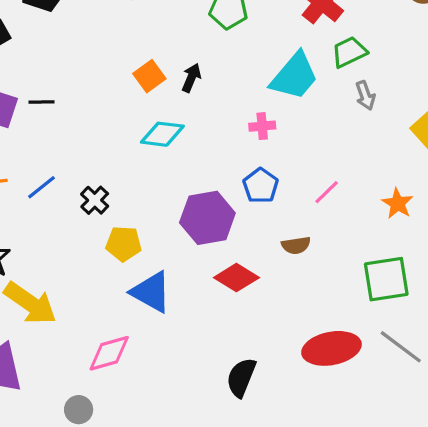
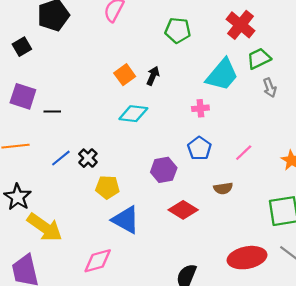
black line: (42, 102) -> (52, 112), moved
blue line: (42, 187) -> (61, 158), moved
purple hexagon: (207, 218) -> (164, 170), size x0.7

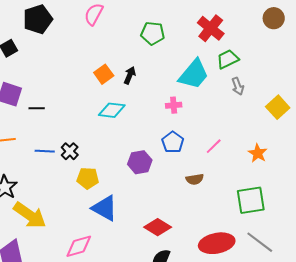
blue line: (61, 158) -> (45, 151), turned 42
red diamond: (183, 210) -> (158, 227), moved

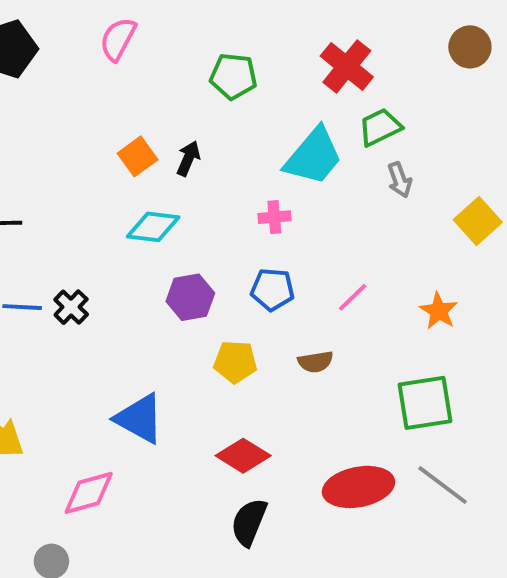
blue pentagon: (173, 142) -> (272, 289), turned -30
purple hexagon: (140, 162) -> (190, 297), moved
yellow pentagon: (88, 178) -> (235, 362), moved

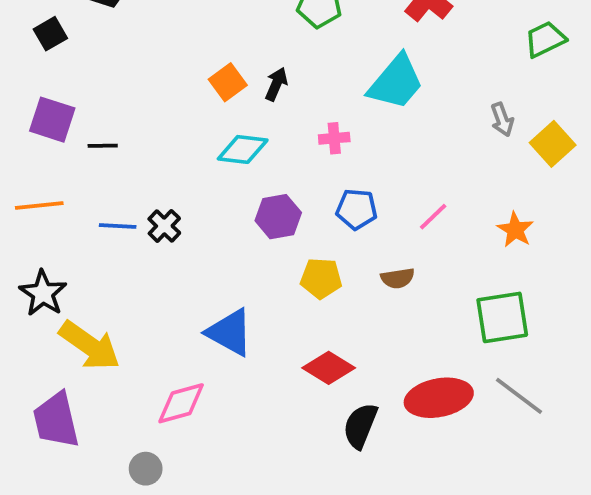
green trapezoid: (380, 127) -> (545, 39), moved
gray arrow: (400, 180) -> (502, 120), moved
pink cross: (274, 217) -> (334, 138), moved
black semicircle: (249, 522) -> (360, 426), moved

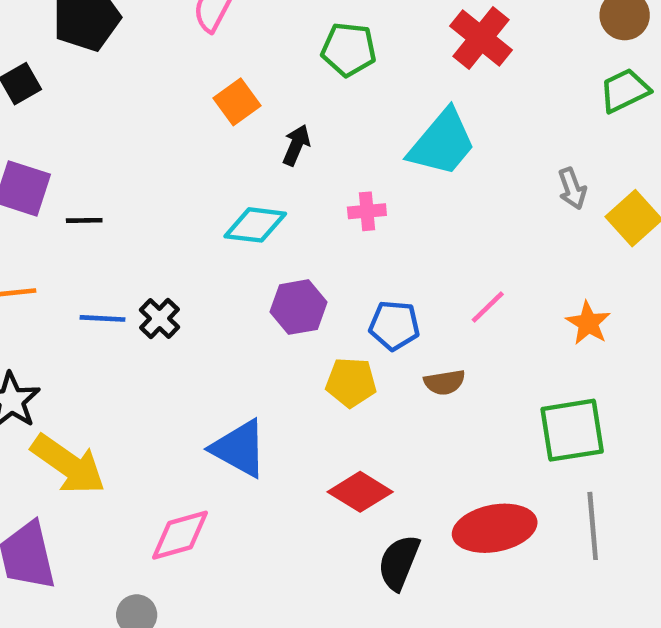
orange square: (228, 82) -> (237, 102), moved
blue pentagon: (357, 209) -> (394, 325), moved
gray line: (519, 396) -> (593, 526), turned 48

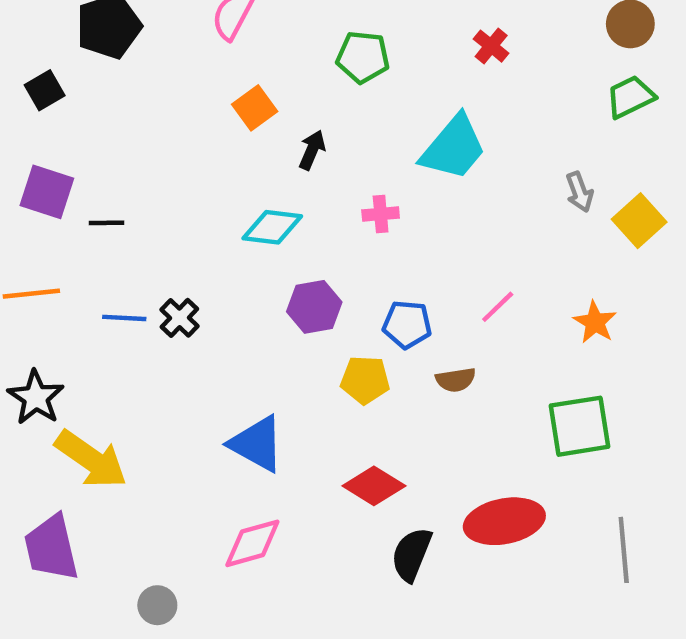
red cross: (481, 38) -> (491, 46), size x0.6
gray line: (593, 526) -> (624, 550), moved
pink diamond: (180, 535) -> (252, 543), moved

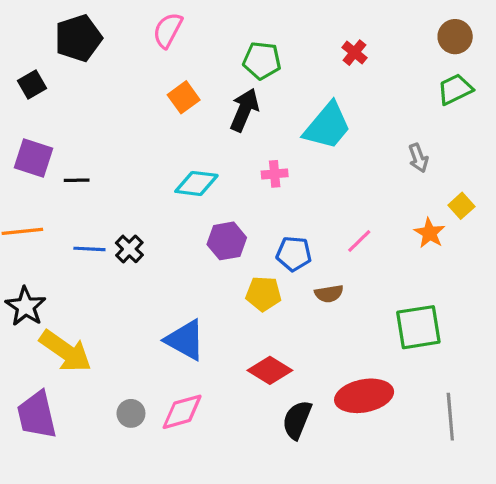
black arrow: (312, 150) -> (244, 110), moved, size x1.5
yellow square: (639, 221) -> (461, 206), moved, size x0.7
orange star: (595, 322) -> (430, 233), moved
gray circle: (157, 605) -> (131, 413), moved

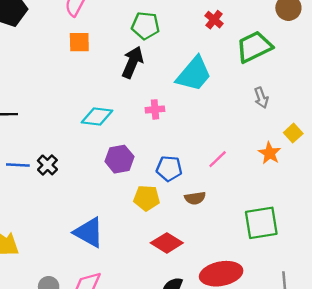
green trapezoid: (455, 89) -> (254, 47), moved, size x1.4
orange square: (184, 97) -> (79, 42), moved, turned 35
red diamond: (270, 370) -> (167, 243), moved

